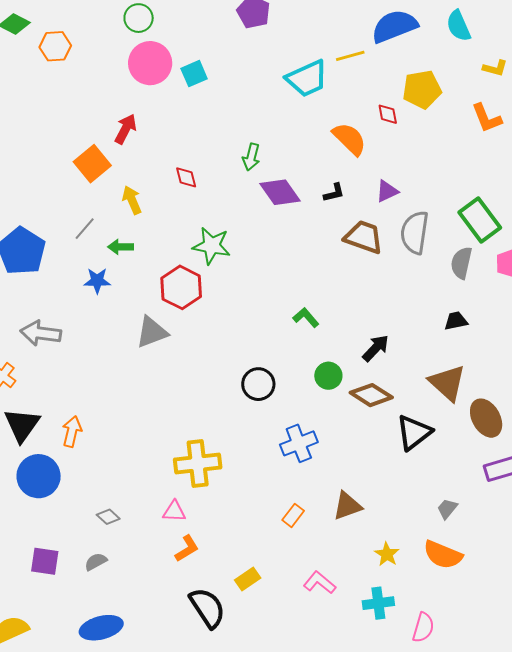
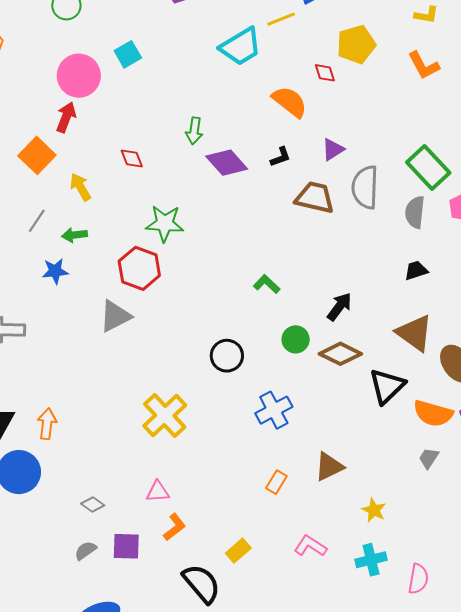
pink circle: (150, 63) -> (79, 76), moved
yellow cross: (198, 464) -> (165, 415), moved, turned -30
orange semicircle: (443, 555) -> (433, 413), moved
purple square: (45, 561) -> (126, 546), moved

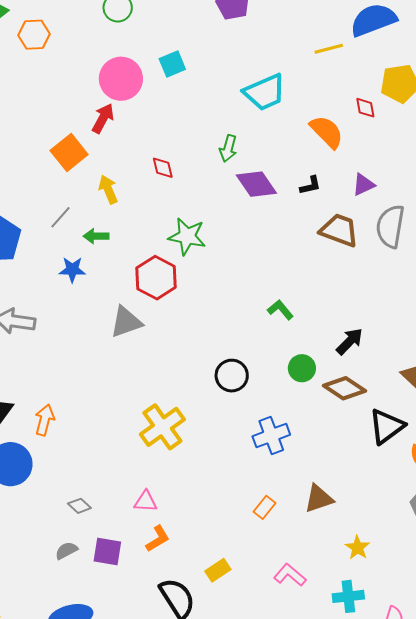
cyan trapezoid: (241, 47) -> (265, 92), moved

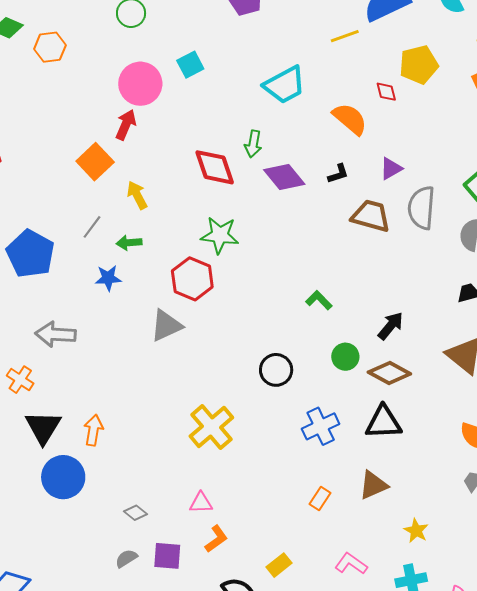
red diamond: (163, 168) -> (215, 167), moved, size x1.8
black triangle: (387, 426) -> (383, 422), moved, turned 39

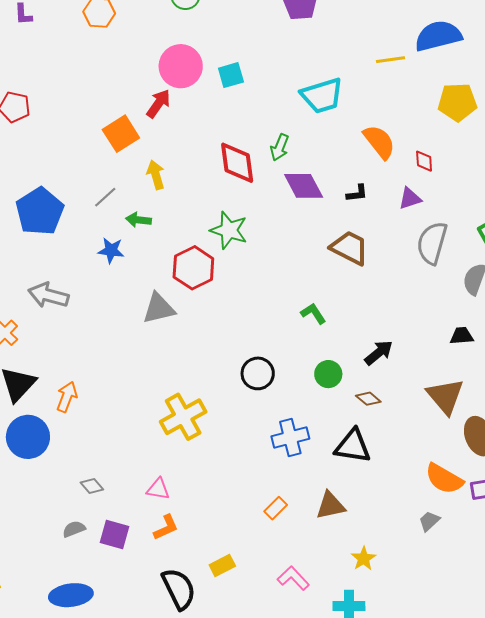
cyan square: (190, 65) -> (231, 75), moved
red diamond: (386, 92) -> (424, 161), moved
brown trapezoid: (371, 216) -> (350, 248), moved
brown diamond: (389, 373) -> (368, 399), size x0.6

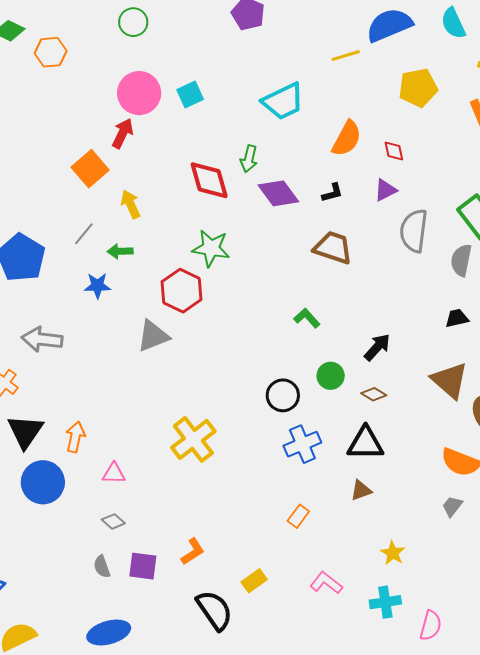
orange semicircle: (379, 142) -> (347, 139), turned 75
black circle: (258, 373) -> (283, 395), moved
pink triangle: (158, 489) -> (114, 473), moved
brown triangle: (330, 506) -> (361, 490), moved, size x0.7
gray semicircle: (74, 529) -> (102, 567), turned -80

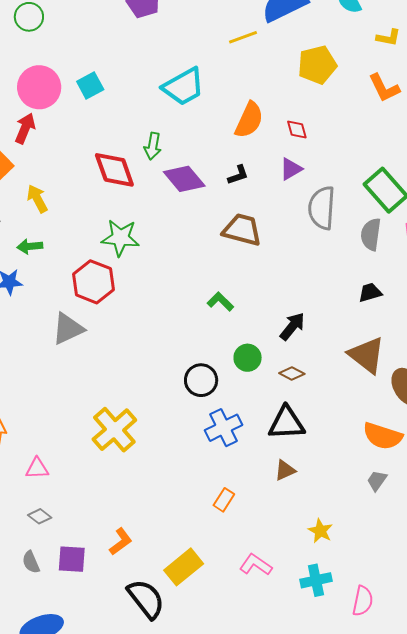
yellow rectangle: (254, 581) -> (184, 567), size x1.5

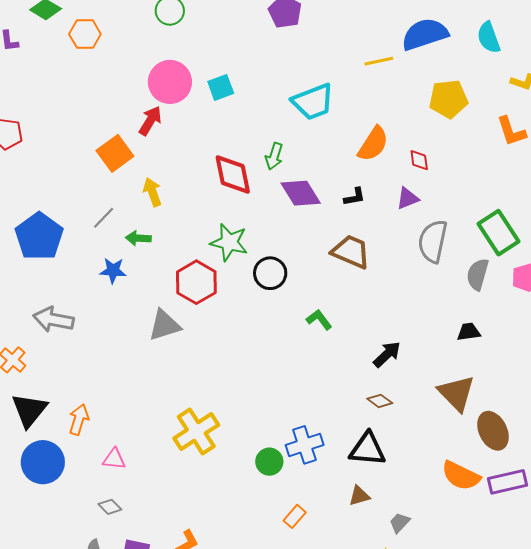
green circle: (248, 358) -> (269, 462), moved
black circle: (201, 380) -> (270, 273), moved
gray trapezoid: (377, 481) -> (399, 523), moved

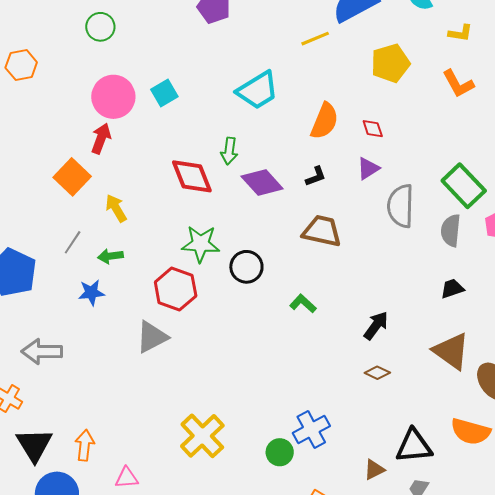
black triangle: (367, 449) -> (414, 446), moved

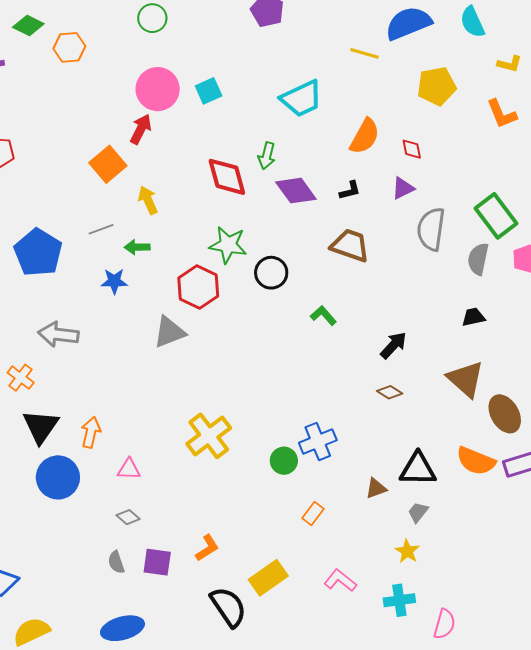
yellow line: (315, 39) -> (364, 53), turned 32
gray line: (73, 242) -> (101, 229), turned 30

